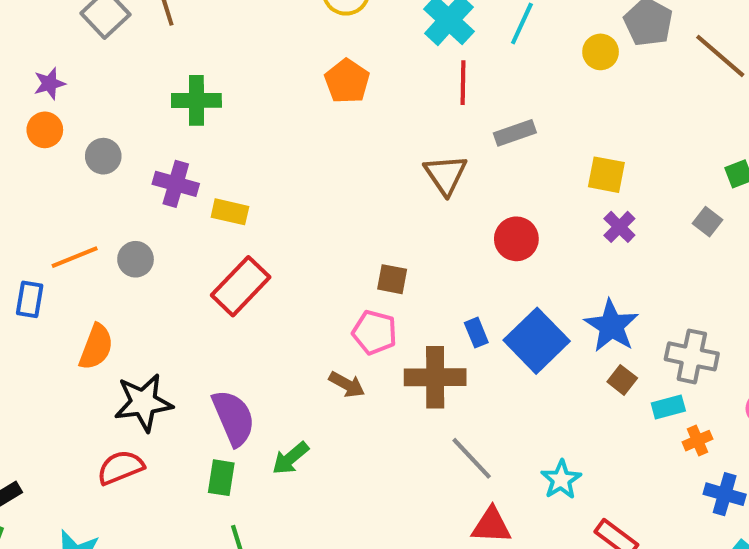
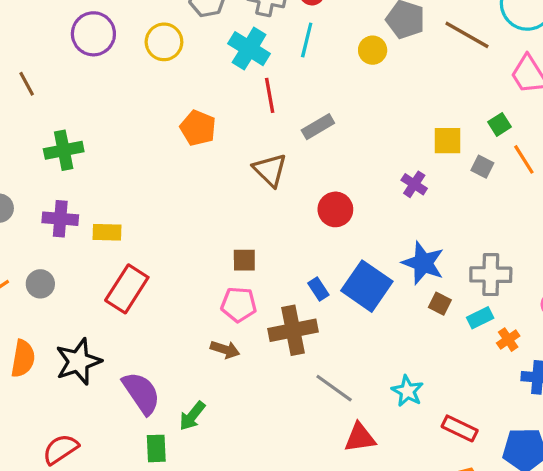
orange pentagon: (347, 81) -> (198, 128), moved
yellow square: (606, 175) -> (448, 141), moved
black star: (143, 403) -> (78, 362), moved
green rectangle: (221, 478) -> (156, 448), moved

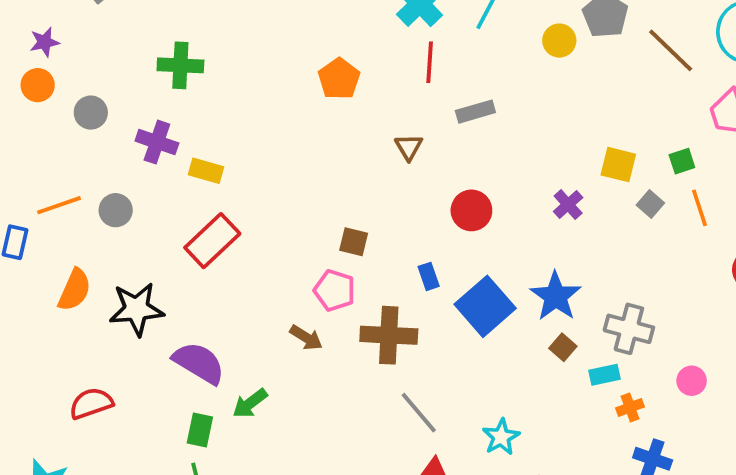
brown triangle: (270, 170) -> (409, 147), size x0.7
blue rectangle: (318, 289) -> (429, 276), moved
purple semicircle: (141, 393) -> (199, 363), turned -39

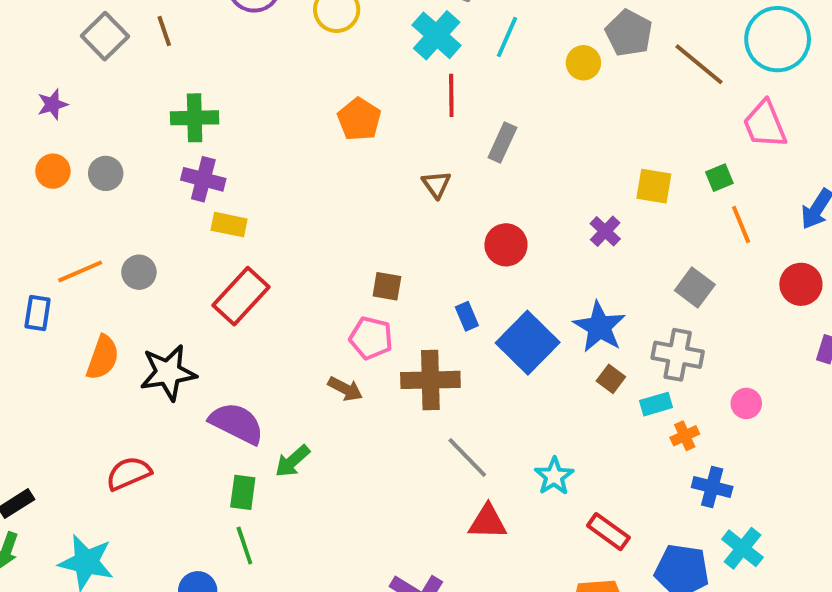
orange circle: (38, 85) -> (53, 171), moved
gray rectangle: (475, 112) -> (502, 143), turned -45
purple cross: (157, 142) -> (203, 179), moved
gray square: (650, 204) -> (695, 287), moved, size x1.4

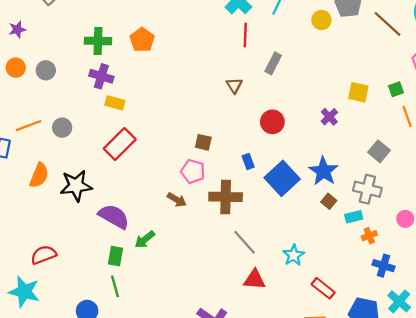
orange pentagon: (359, 119) -> (142, 40), moved
red semicircle: (129, 473) -> (44, 255), moved

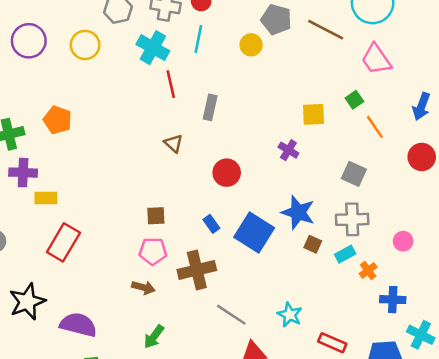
green arrow: (145, 240) -> (154, 337), moved

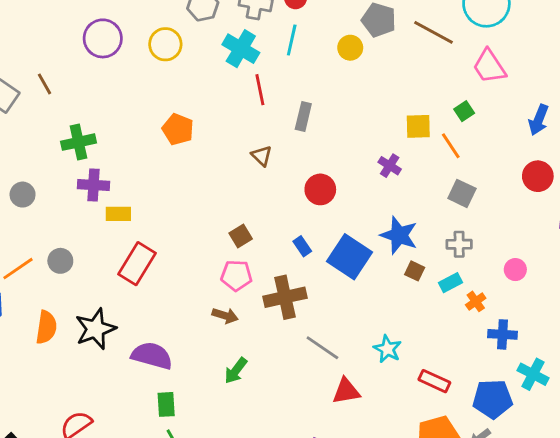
orange pentagon: (57, 120) -> (178, 129), moved
orange line: (375, 127) -> (451, 146), moved
brown square: (156, 216) -> (241, 236), turned -30
gray cross: (352, 219) -> (459, 244), size x0.7

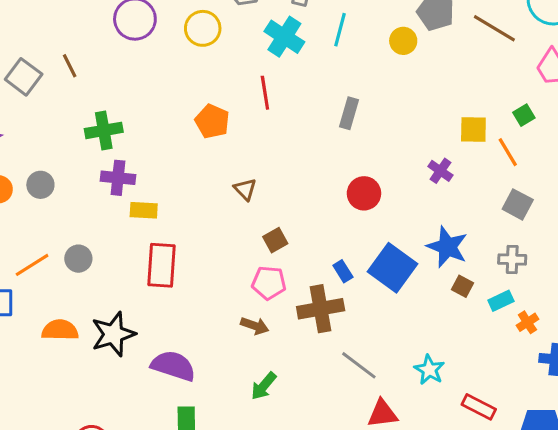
red line: (260, 90) -> (265, 93), moved
brown triangle: (262, 156) -> (245, 189), moved
blue rectangle: (302, 246) -> (343, 271), moved
red rectangle: (137, 264) -> (162, 265), turned -30
orange semicircle: (46, 327) -> (60, 330), turned -100

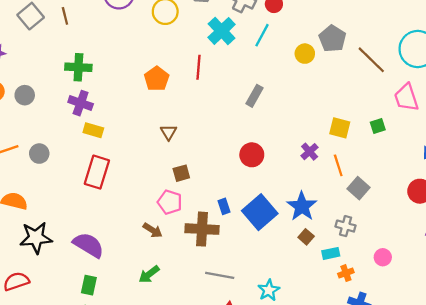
orange line: (508, 152) -> (338, 165), moved
black star: (113, 334) -> (36, 238), moved
gray line: (359, 365) -> (220, 275), turned -40

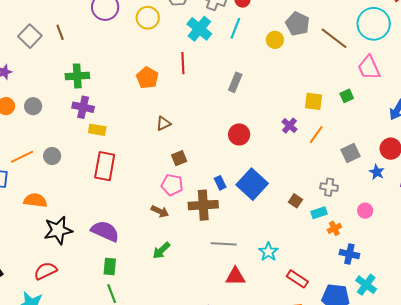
brown triangle: (169, 132) -> (163, 123), turned 42
orange line: (338, 165) -> (316, 135), turned 60
gray square: (359, 188) -> (350, 153), moved, turned 30
blue star: (302, 206) -> (377, 172), moved, size x0.6

